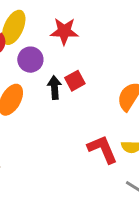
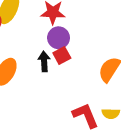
purple circle: (30, 60) -> (59, 38), moved

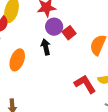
red square: (62, 56) -> (69, 33), moved

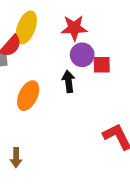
red square: (69, 33) -> (102, 65), turned 32

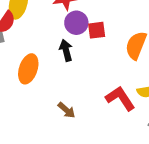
brown arrow: (16, 158) -> (66, 110), moved, turned -42

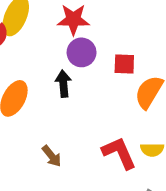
red square: (97, 30) -> (124, 64), moved

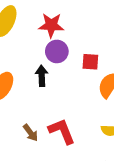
red L-shape: (119, 153) -> (62, 131), moved

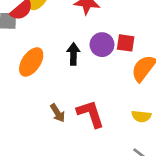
purple circle: (57, 51) -> (102, 45), moved

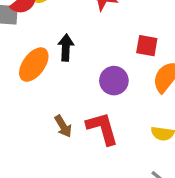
purple circle: (102, 45) -> (114, 81), moved
black arrow: (73, 54) -> (66, 48), moved

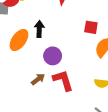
purple circle: (114, 81) -> (53, 56), moved
brown arrow: (63, 126) -> (38, 79), turned -96

